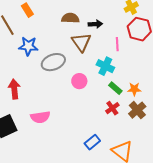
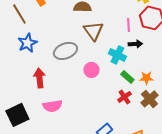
black arrow: (95, 24) -> (135, 44), moved
pink line: (117, 44) -> (128, 25), moved
blue star: (28, 46) -> (27, 43), moved, turned -30
red arrow: (14, 89) -> (39, 78), moved

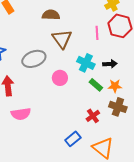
black arrow: (135, 44) -> (110, 64), moved
red cross: (124, 97) -> (93, 116), moved
brown cross: (149, 99) -> (118, 107), turned -30

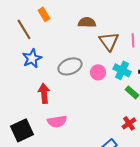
brown triangle: (62, 39) -> (109, 41), moved
pink circle: (60, 78) -> (98, 72), moved

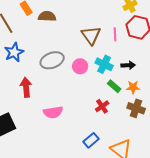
brown semicircle: (87, 22) -> (47, 16), moved
pink semicircle: (57, 121) -> (53, 112), moved
red cross: (129, 123) -> (102, 106), moved

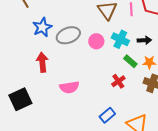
blue star: (14, 52) -> (42, 27), moved

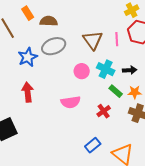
gray ellipse: (68, 35) -> (54, 46), moved
pink semicircle: (69, 87) -> (71, 102), moved

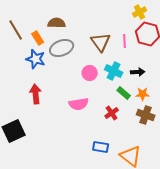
orange rectangle: (28, 13) -> (38, 38), moved
blue star: (28, 57) -> (36, 59), turned -30
blue rectangle: (93, 145) -> (101, 147), turned 49

